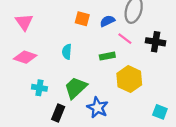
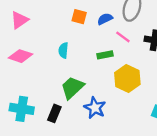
pink triangle: (24, 22) -> (19, 20), turned 30
cyan cross: (39, 88) -> (22, 109), moved, size x1.5

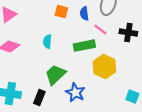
blue semicircle: (105, 19) -> (84, 14), turned -72
green rectangle: (105, 55) -> (84, 46), size x1.5

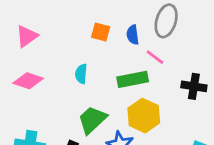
black cross: (128, 33) -> (194, 86), moved
yellow hexagon: (104, 67) -> (144, 116), moved

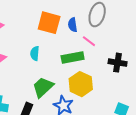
orange square: (101, 32) -> (49, 23), size x1.6

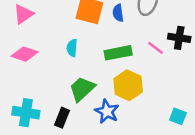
pink line: (89, 41) -> (155, 48), moved
black cross: (118, 63) -> (179, 38), moved

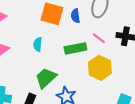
pink line: (155, 48) -> (99, 38), moved
yellow hexagon: (128, 85) -> (100, 68), moved

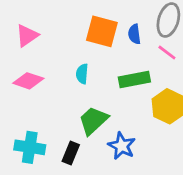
pink line: (99, 38) -> (167, 53), moved

